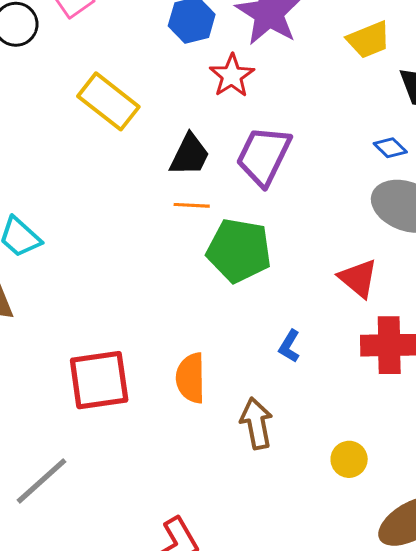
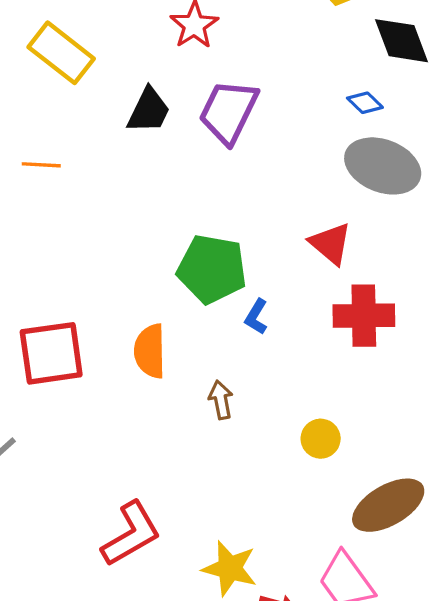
orange line: (192, 205) -> (41, 165), moved
green pentagon: (239, 251) -> (212, 269), moved
brown arrow: (256, 423) -> (221, 400), size x0.7

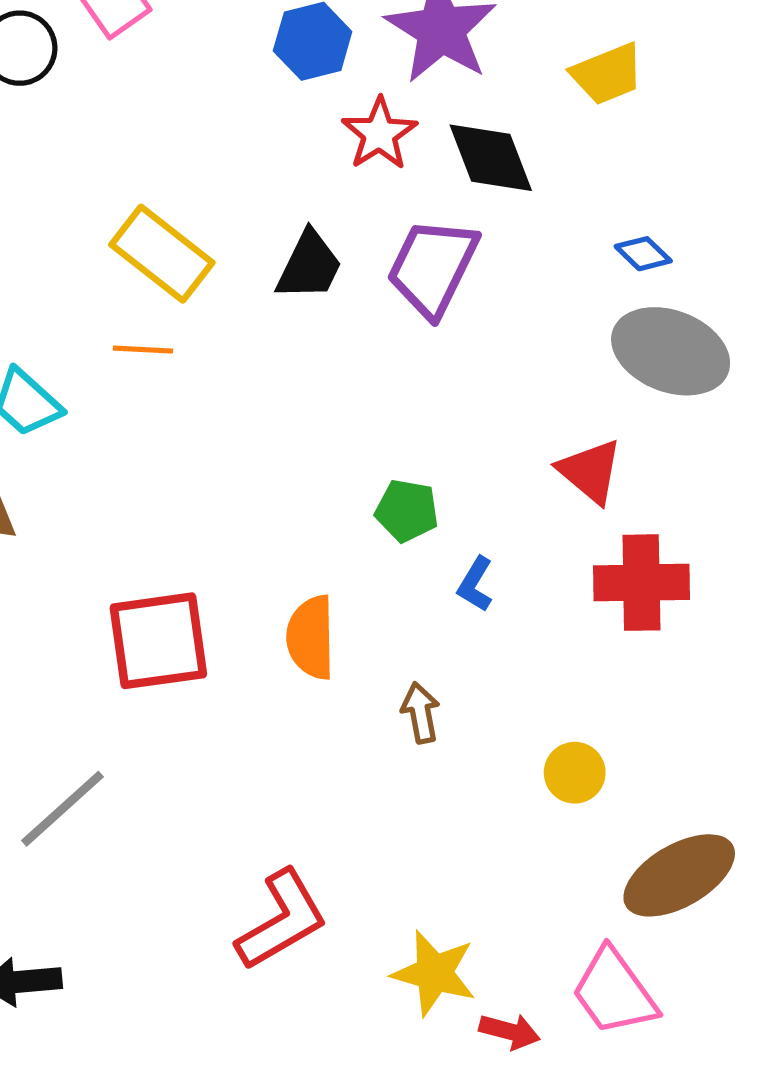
black diamond: (402, 41) -> (491, 158), moved
yellow rectangle: (61, 53) -> (162, 254), moved
green pentagon: (212, 269) -> (407, 511), size x0.6

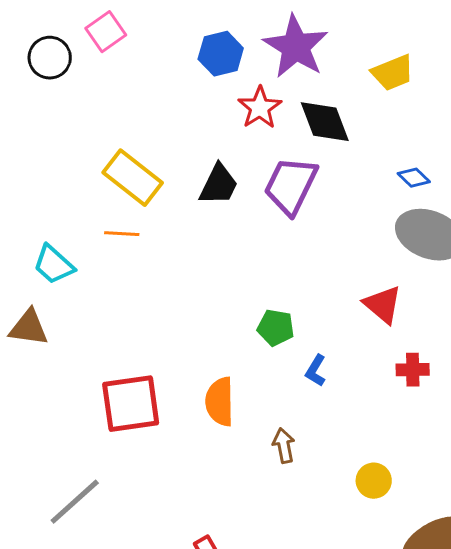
red cross: (641, 583) -> (413, 370), size x0.6

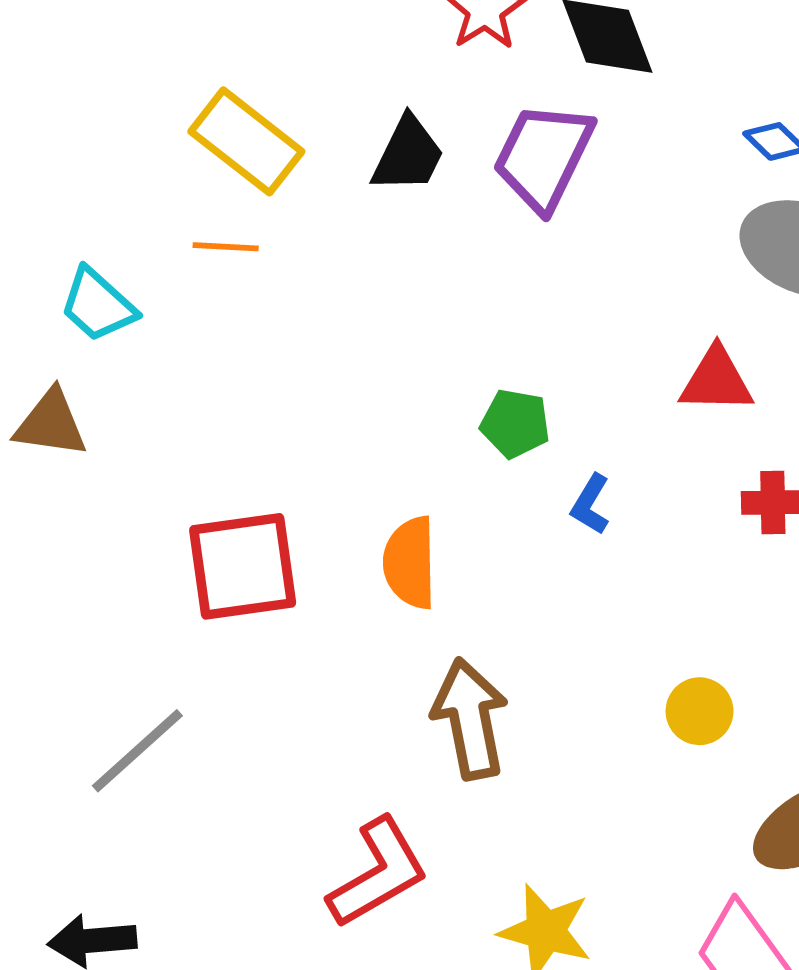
red triangle: (383, 305) -> (716, 380), turned -39
brown arrow: (284, 446) -> (470, 719), moved, size x1.8

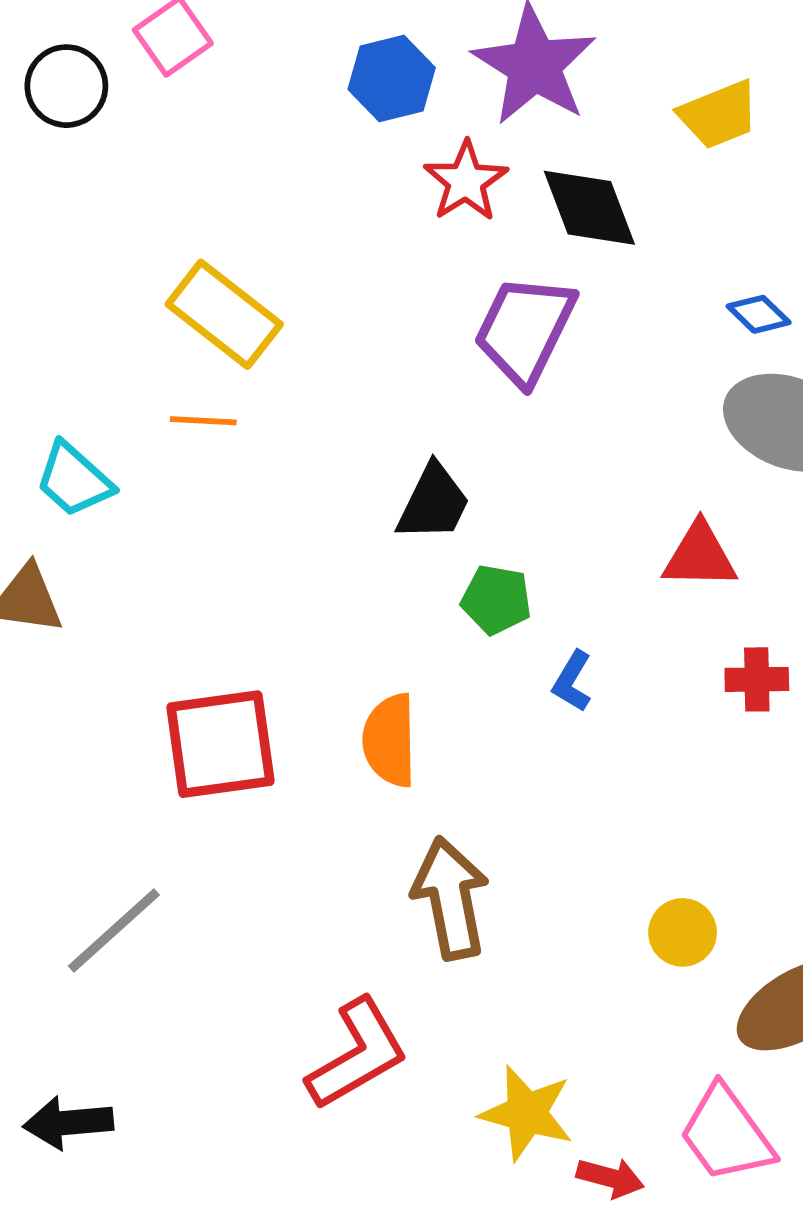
black trapezoid: (408, 155) -> (433, 503), moved
yellow circle: (700, 711) -> (683, 932), moved

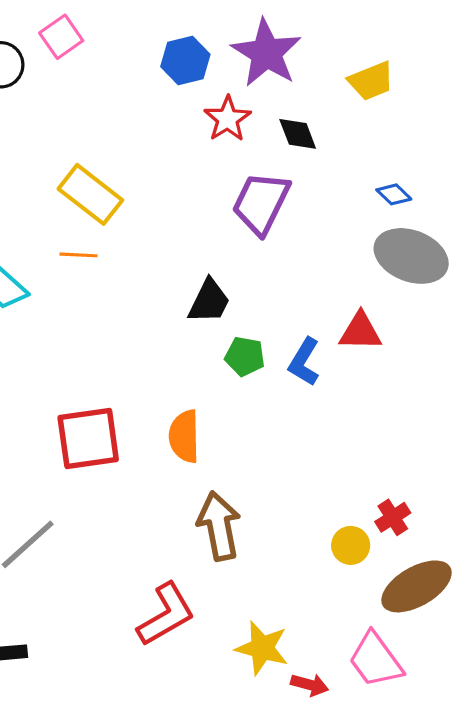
black diamond: (589, 208) -> (298, 134), size x0.7
red cross: (757, 679) -> (393, 517), moved, turned -32
blue L-shape: (572, 681) -> (304, 362), moved, size x1.4

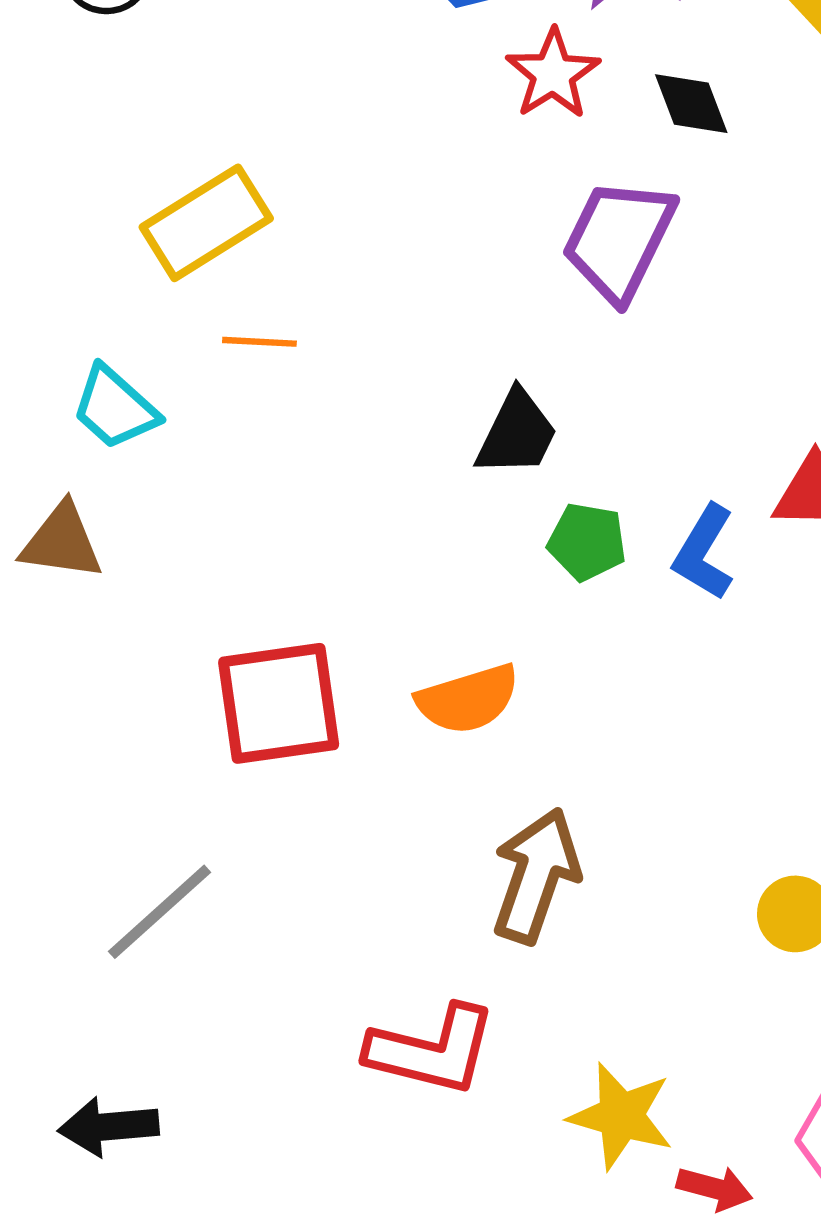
yellow rectangle: (90, 194) -> (206, 223), moved, turned -70
orange semicircle: (184, 436) -> (468, 699), turned -106
brown arrow: (219, 526) -> (536, 876), turned 30
red L-shape: (166, 615) -> (432, 1050), turned 44

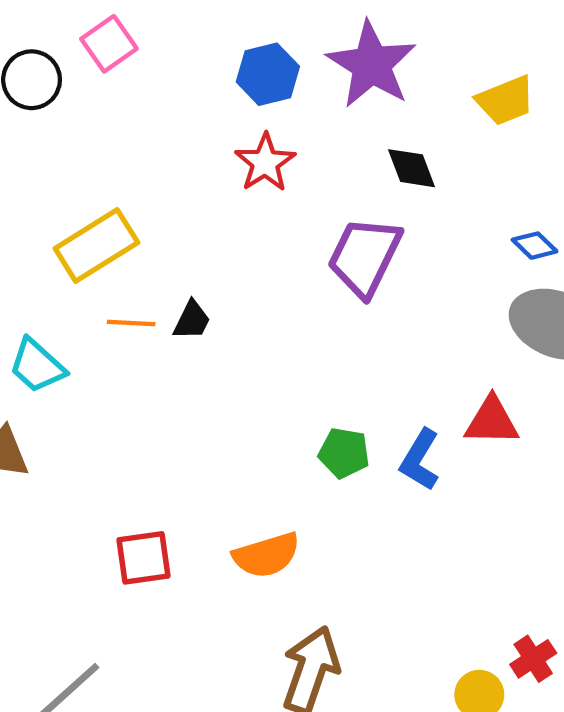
red star: (553, 74) -> (265, 163), moved
black trapezoid: (517, 433) -> (192, 320), moved, size x0.7
red square: (279, 703) -> (143, 558), size x0.7

